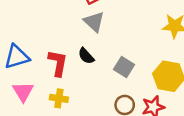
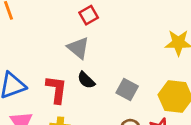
gray triangle: (94, 22) -> (78, 48), moved

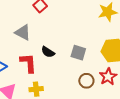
gray triangle: (78, 48) -> (23, 32), moved

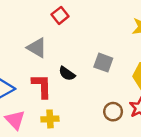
gray square: (78, 53) -> (103, 63), moved

